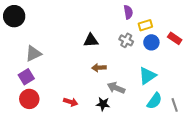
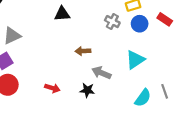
black triangle: (91, 40) -> (62, 14), moved
cyan semicircle: (154, 101) -> (143, 98), moved

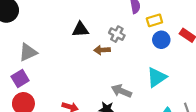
gray cross: (112, 22) -> (117, 34), moved
brown arrow: (83, 51) -> (102, 50), moved

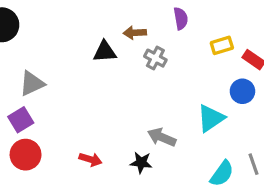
yellow rectangle: (154, 20) -> (222, 45), moved
blue circle: (161, 40) -> (242, 91), moved
brown arrow: (102, 50) -> (135, 33), moved

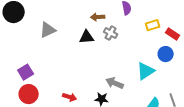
black triangle: (105, 52) -> (87, 37), moved
gray triangle: (32, 83) -> (48, 30), moved

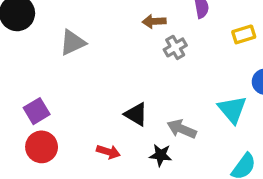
gray cross: (111, 33) -> (175, 47), turned 32
black triangle: (87, 37) -> (136, 114), moved, turned 35
cyan triangle: (146, 71) -> (232, 109), turned -36

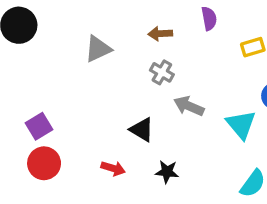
gray triangle: (73, 43) -> (98, 49), moved
gray cross: (175, 47) -> (162, 72), moved, turned -30
gray arrow: (182, 129) -> (189, 106), moved

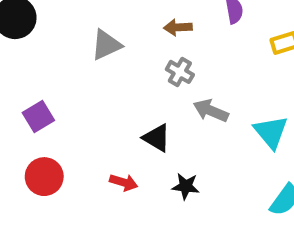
purple square: (39, 126) -> (38, 117), moved

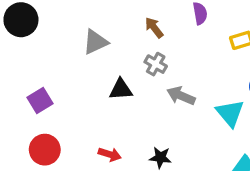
brown arrow: (178, 27) -> (154, 28), turned 55
black triangle: (157, 138) -> (121, 89), moved, turned -35

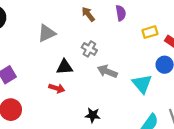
brown arrow: (154, 28) -> (88, 14), moved
red arrow: (110, 154) -> (57, 88), moved

